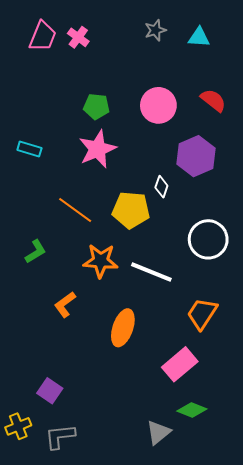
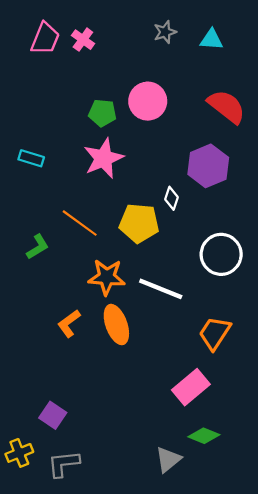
red semicircle: (213, 100) -> (227, 106), size x1.4
pink circle: (158, 105) -> (148, 101), moved
green L-shape: (36, 252) -> (38, 247), moved
orange ellipse: (123, 328) -> (116, 325), moved, turned -39

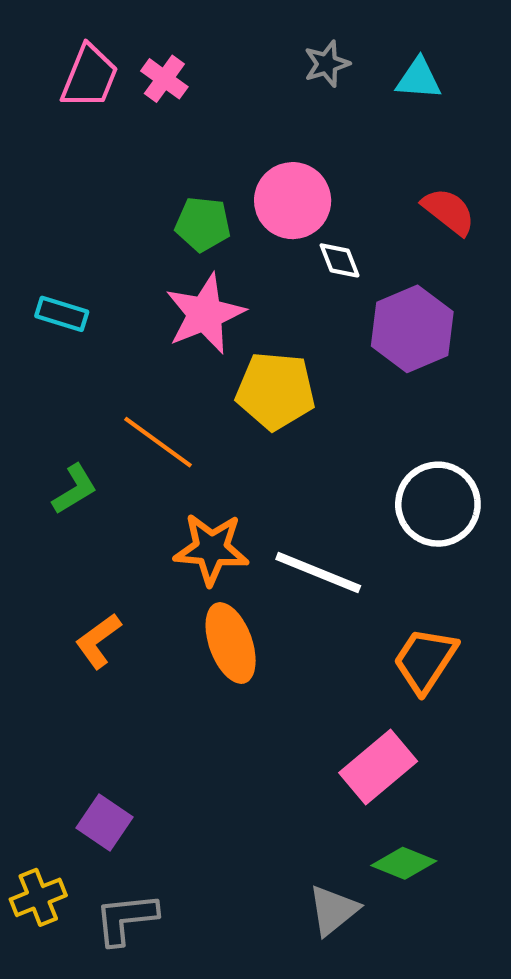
red semicircle: (227, 106) -> (449, 211), size x0.7
white diamond: (171, 198) -> (340, 260), moved, turned -40
yellow pentagon: (139, 223) -> (275, 391), moved
orange L-shape: (69, 323) -> (98, 641), moved

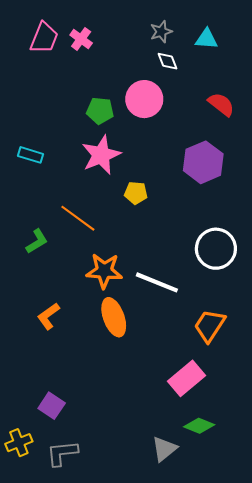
white diamond: (340, 260) -> (167, 61), moved
yellow pentagon: (275, 391) -> (136, 193), size x0.6

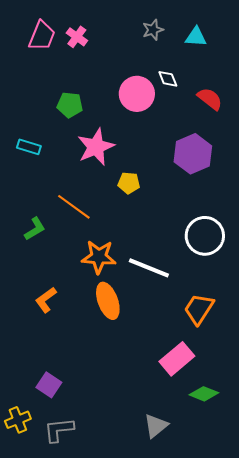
white diamond: (167, 61) -> (168, 79), moved
green pentagon: (100, 111) -> (70, 105), moved
green diamond: (199, 426) -> (204, 394), moved

